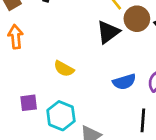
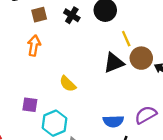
blue semicircle: (124, 82) -> (113, 121), moved

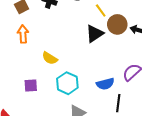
yellow semicircle: (68, 84) -> (50, 58), moved
cyan hexagon: (54, 123) -> (67, 83), moved

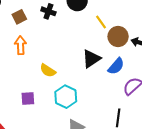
black triangle: (95, 34) -> (91, 59), moved
blue semicircle: (105, 84) -> (116, 66), moved, turned -36

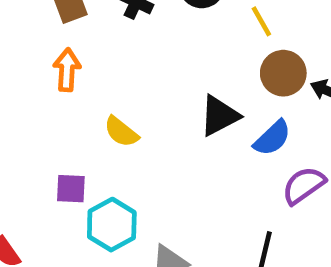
yellow line: (101, 22) -> (261, 21), moved
cyan hexagon: (66, 97) -> (112, 225), moved

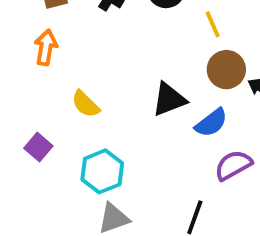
purple square: (71, 189) -> (38, 147), turned 32
cyan hexagon: (112, 225) -> (102, 171), moved

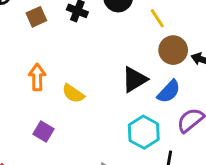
orange arrow: (46, 47) -> (37, 77), moved
cyan hexagon: (102, 171) -> (144, 132), moved

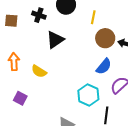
brown square: (36, 17) -> (11, 21), turned 32
yellow line: (157, 18) -> (93, 17), turned 48
black triangle: (134, 79) -> (55, 40), moved

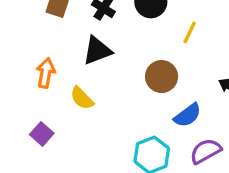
brown circle: (105, 38) -> (162, 77), moved
black triangle: (55, 40) -> (97, 51), moved

